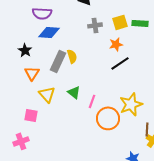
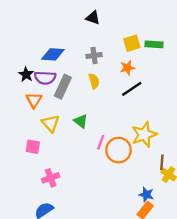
purple semicircle: (42, 13) -> (45, 78), moved
gray cross: (95, 25) -> (94, 56), moved
yellow semicircle: (72, 56) -> (94, 81), moved
pink line: (92, 101) -> (101, 142), moved
pink cross: (21, 141) -> (51, 178), moved

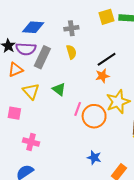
orange star: (127, 68) -> (102, 76), moved
orange triangle: (34, 100) -> (15, 70), turned 35
pink cross: (51, 178) -> (31, 142), turned 35
blue star: (146, 195) -> (94, 158), moved

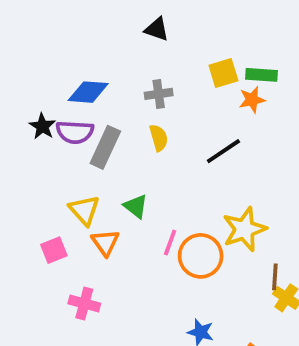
orange triangle: (15, 70) -> (105, 243), moved, turned -42
orange star: (102, 76) -> (252, 100), moved
pink square: (14, 113) -> (54, 250), turned -32

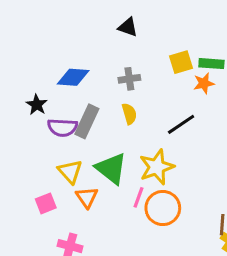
purple semicircle: (75, 132) -> (62, 127), moved
green triangle: (136, 206) -> (111, 168), size x1.6
yellow star: (244, 229) -> (157, 167), moved

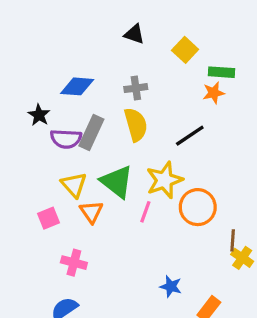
yellow square: (181, 62) -> (185, 50), moved, turned -30
yellow semicircle: (129, 114) -> (136, 125), size x1.5
orange circle: (163, 208) -> (198, 207), moved

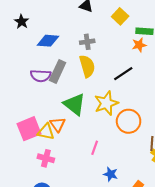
black star: (39, 115) -> (22, 22), moved
yellow triangle: (74, 185) -> (46, 132), moved, turned -36
pink line: (145, 212) -> (95, 148), moved
pink square: (49, 218) -> (29, 129), size x1.6

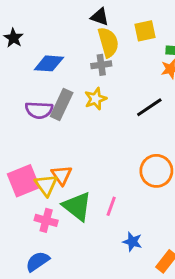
yellow square: (120, 16) -> (145, 31), turned 35
yellow semicircle: (87, 66) -> (108, 42), moved
yellow star: (106, 103) -> (96, 99), moved, size x0.7
green triangle: (75, 104) -> (77, 206), moved
yellow triangle: (46, 132) -> (46, 185), turned 42

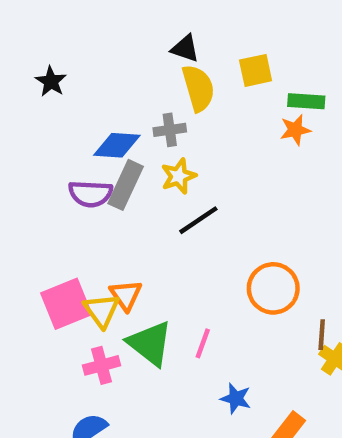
blue diamond: (49, 63) -> (117, 145), moved
gray cross: (101, 65) -> (170, 130), moved
black line: (149, 107) -> (198, 220), moved
pink cross: (46, 220) -> (102, 365), turned -30

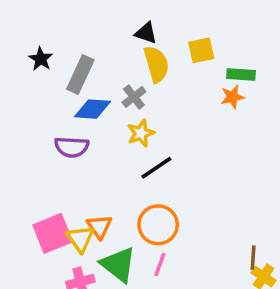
gray cross: (170, 130) -> (134, 97), turned -30
gray rectangle: (126, 185) -> (80, 74), moved
orange circle: (273, 288) -> (158, 225), moved

